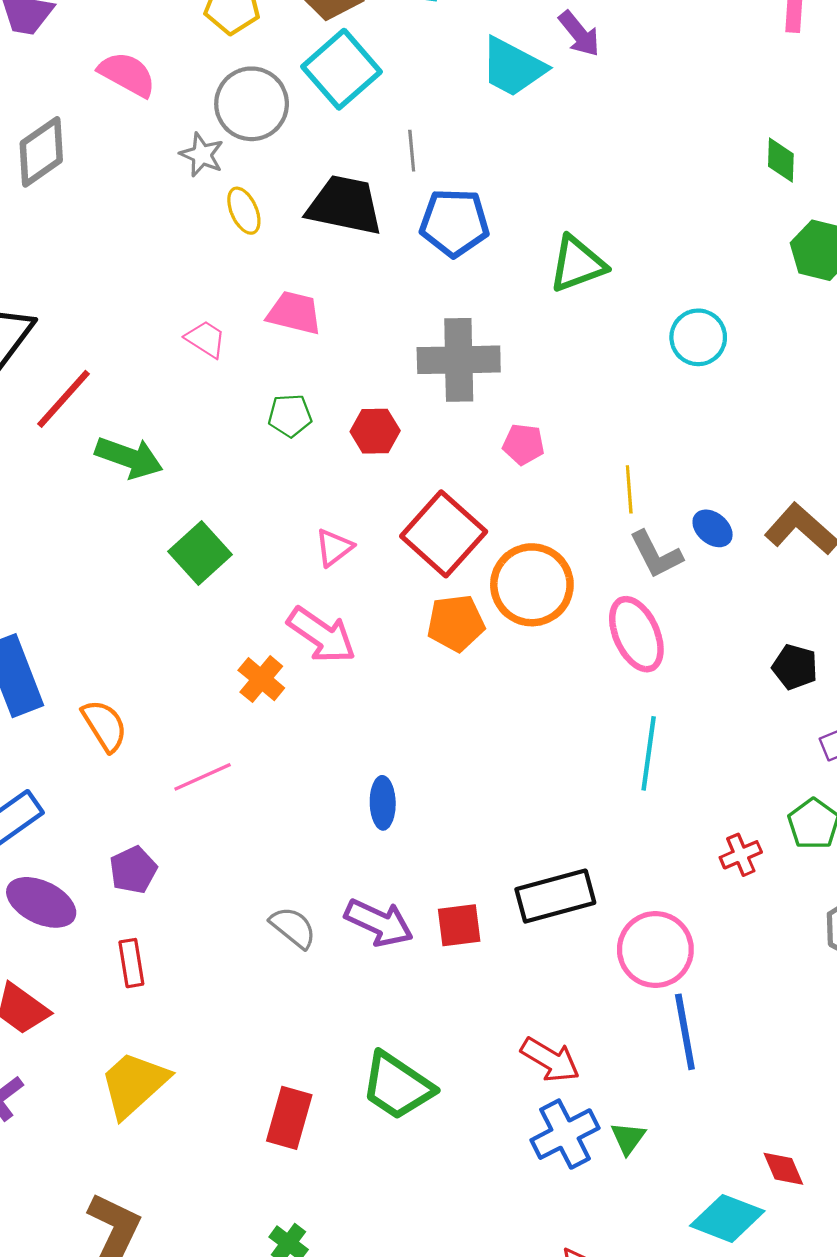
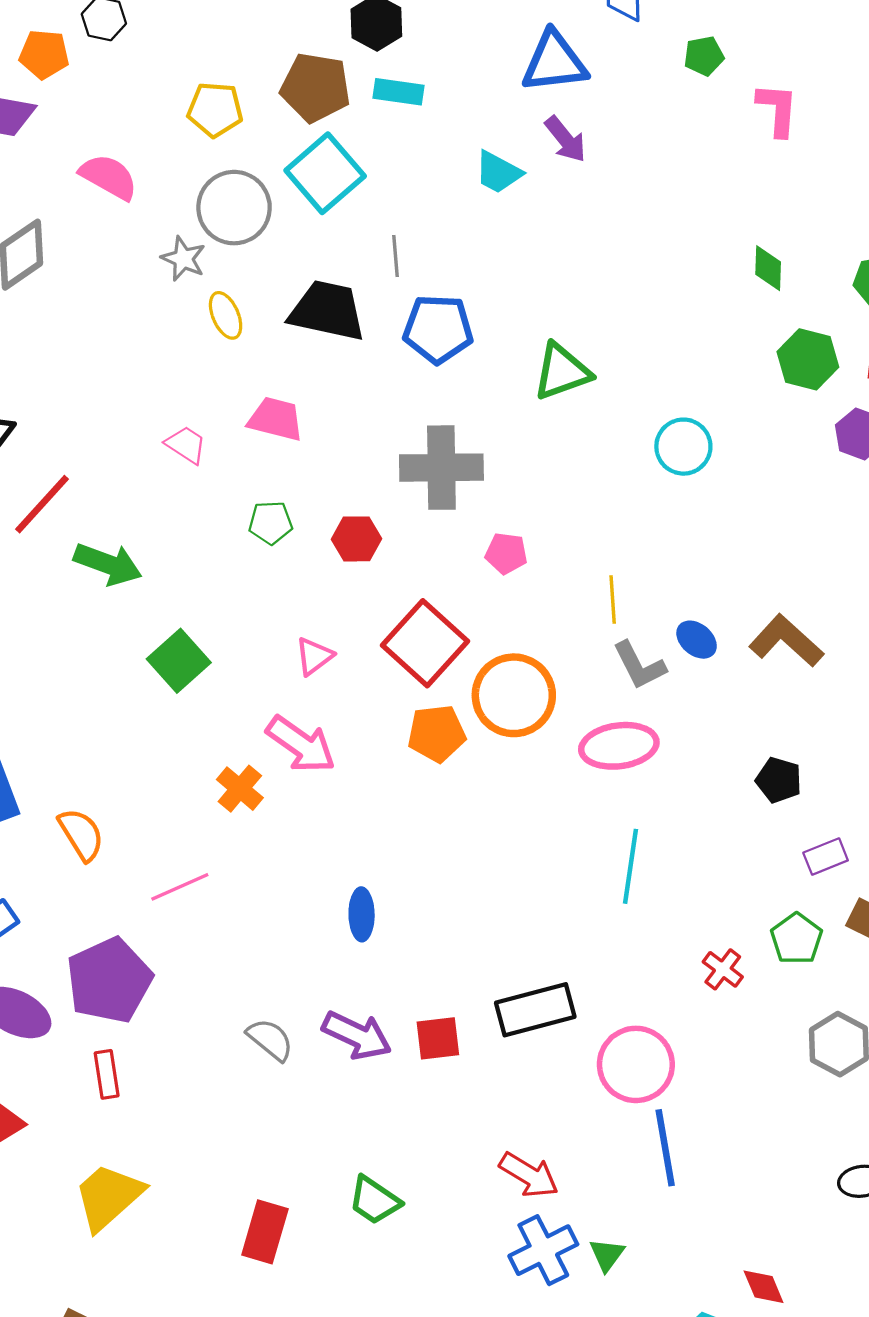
cyan trapezoid: (513, 67) -> (498, 172), size x0.7
pink ellipse: (636, 634) -> (619, 746), turned -74
red cross: (741, 855) -> (723, 969), turned -30
purple pentagon: (133, 870) -> (109, 980), size x1.8
green trapezoid: (397, 1086) -> (374, 1200), size x0.7

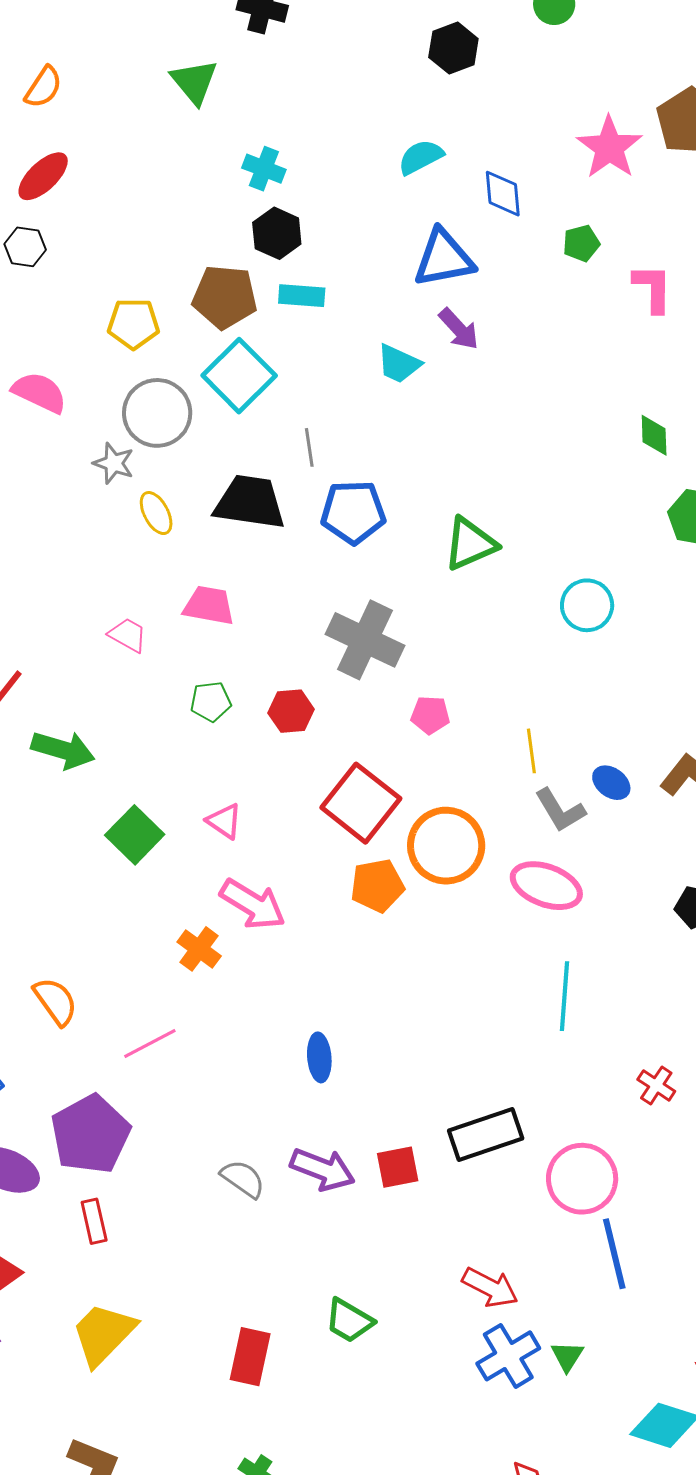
gray cross: (441, 468) -> (365, 640), turned 30
pink triangle: (314, 656) -> (224, 821), moved, turned -45
pink ellipse: (619, 746) -> (546, 886), turned 32

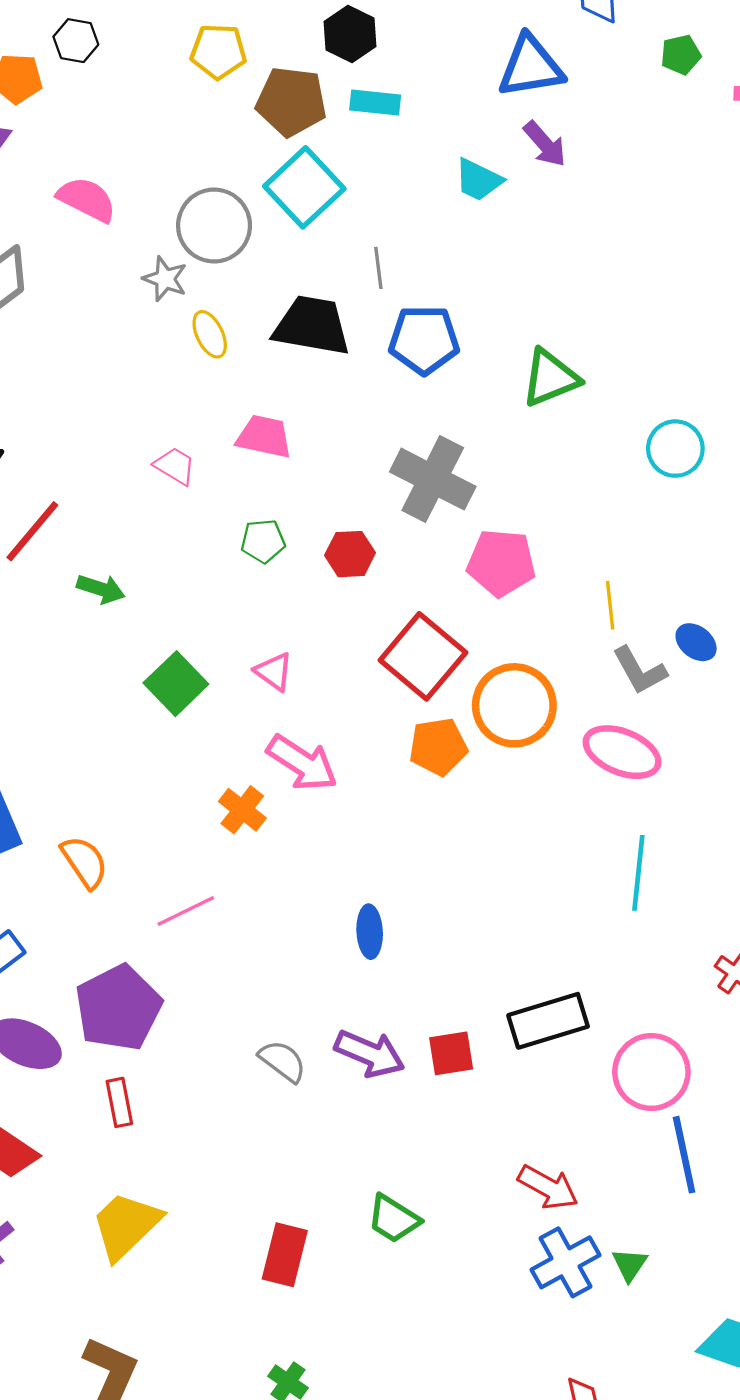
yellow pentagon: (133, 324) -> (218, 51), moved
pink pentagon: (430, 715) -> (501, 563), size x1.6
green arrow: (63, 750) -> (101, 589), size x0.7

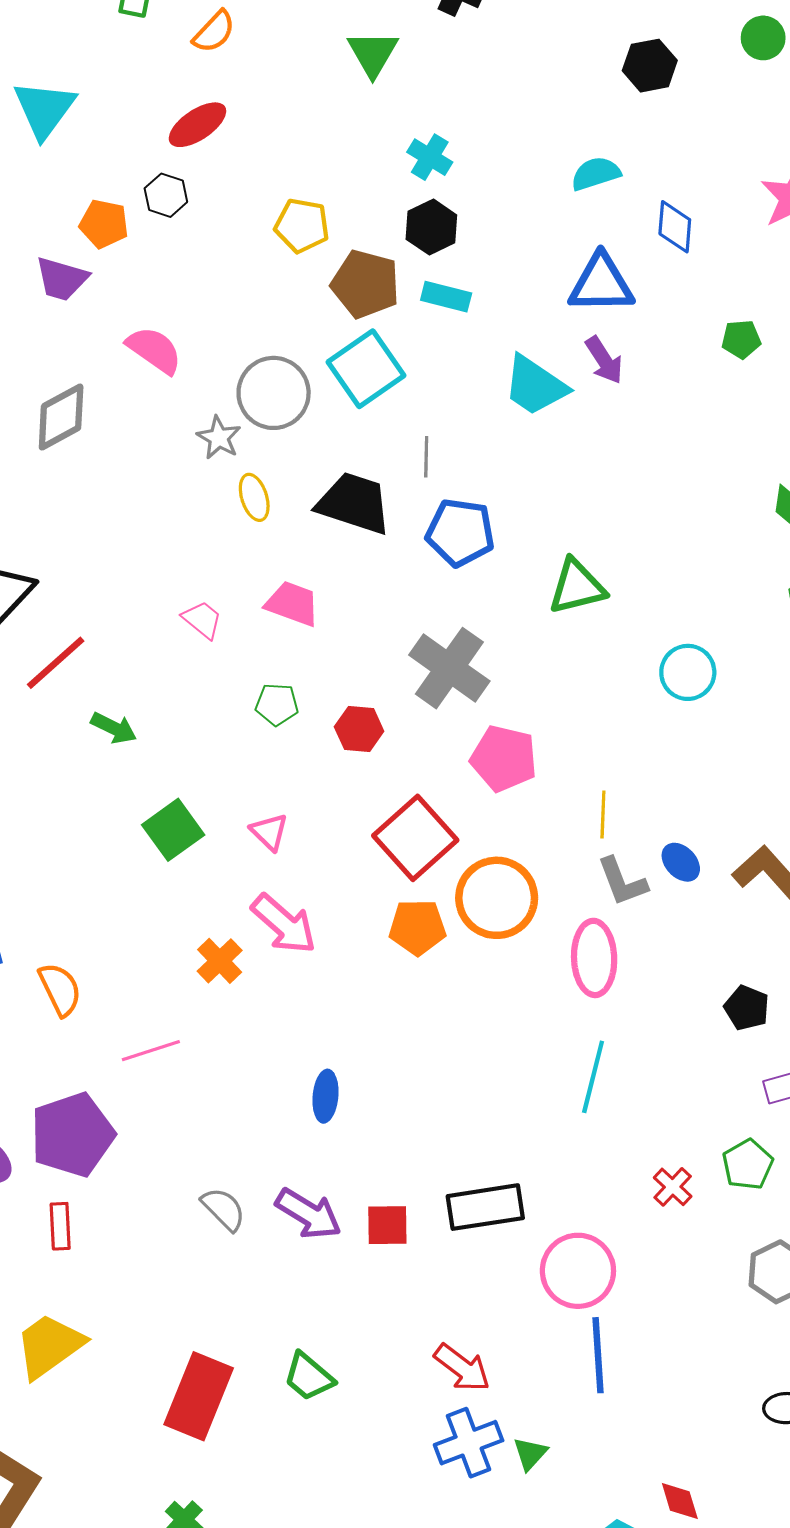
green pentagon: (681, 55) -> (741, 339), moved
cyan trapezoid: (478, 180) -> (535, 386), size x1.4
pink ellipse: (622, 752) -> (594, 958), turned 58
red rectangle: (285, 1255) -> (199, 1396), size x1.4

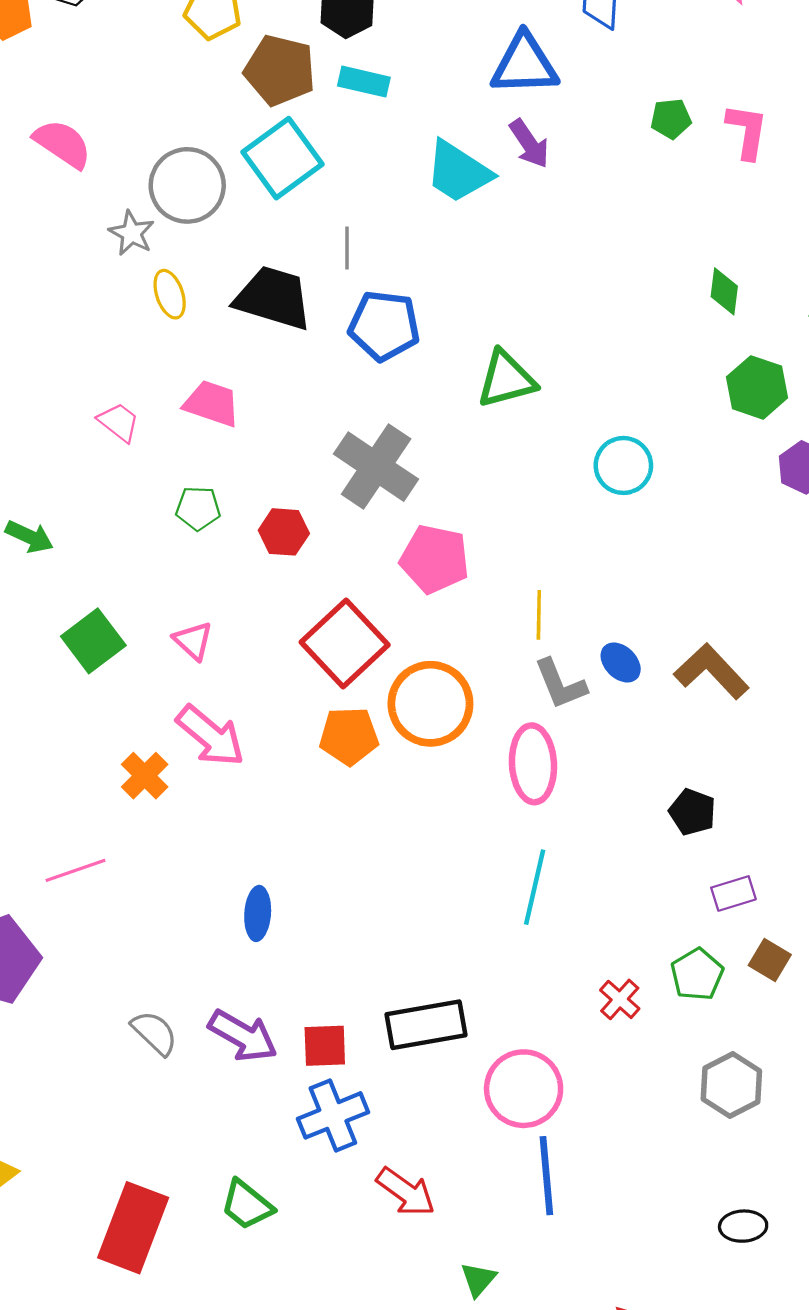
blue cross: (469, 1443) -> (333, 1115), moved

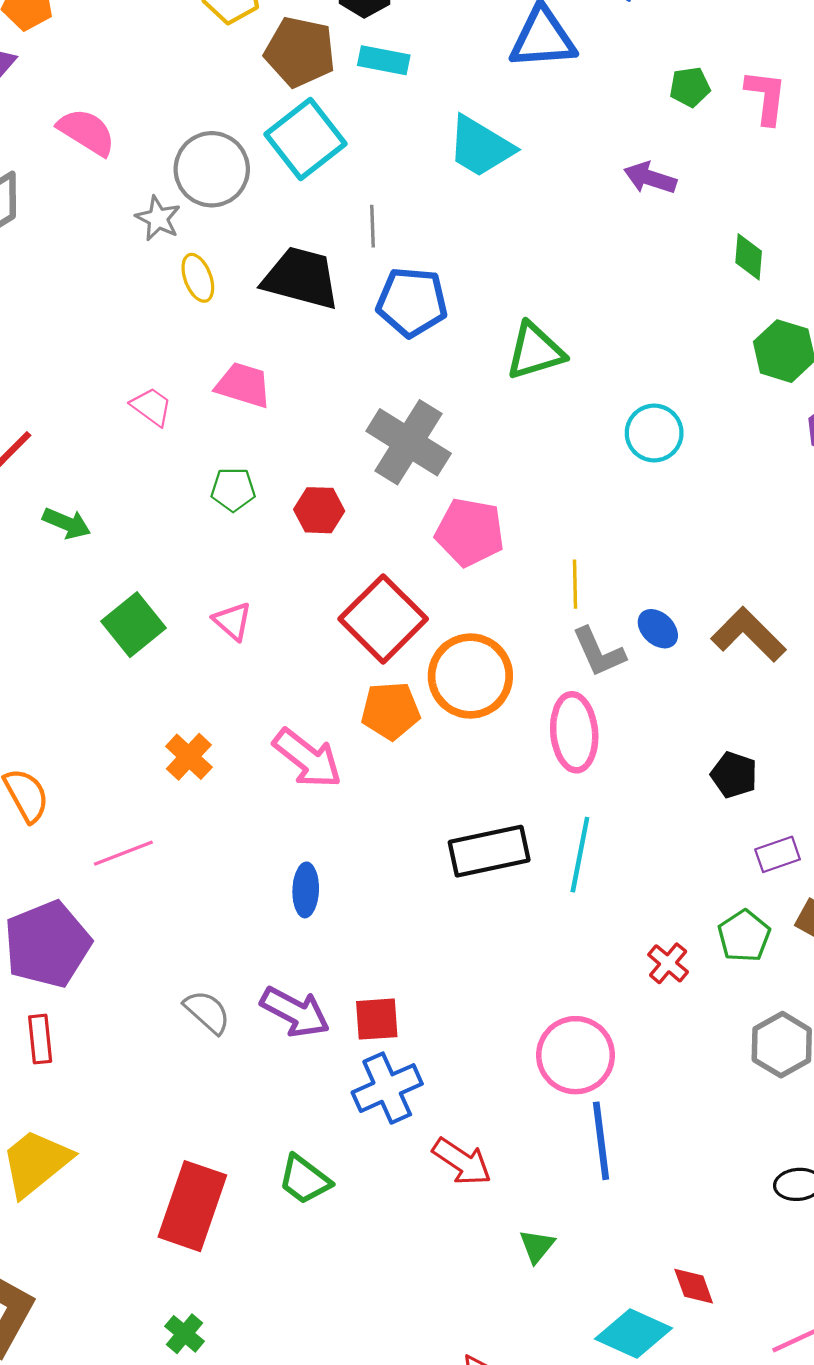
purple arrow: (529, 144) -> (650, 178), moved, turned 144
pink arrow: (210, 736) -> (307, 758), moved
black rectangle: (426, 1025) -> (489, 851), moved

